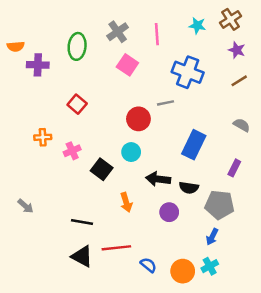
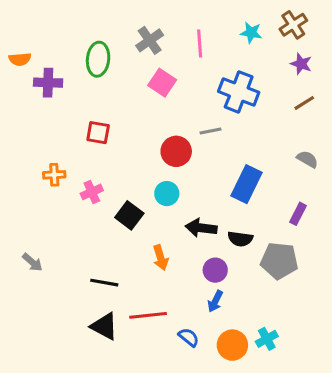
red square: (77, 104) -> (98, 133), turned -30
blue arrow: (212, 237) -> (215, 301), moved

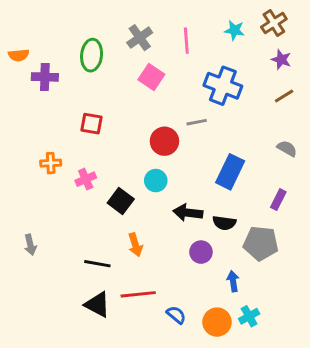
orange arrow: (161, 258) -> (135, 245), moved
gray arrow: (32, 262) -> (30, 245), turned 36
blue arrow: (215, 301) -> (233, 281), moved, turned 144

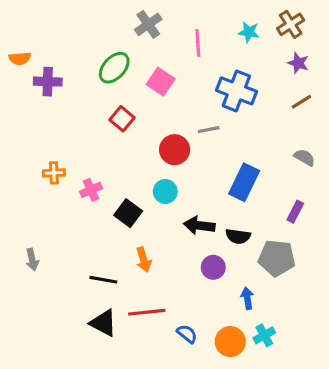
gray cross: (140, 38) -> (148, 24), moved
green ellipse: (92, 55) -> (114, 68), moved, turned 36
red square: (92, 124) -> (122, 119), moved, turned 30

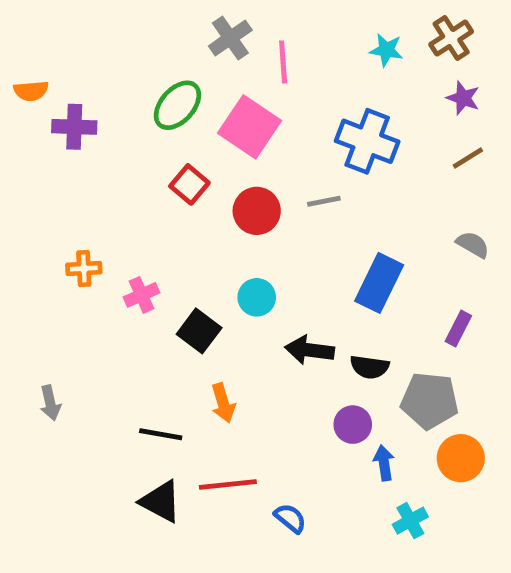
pink line: (198, 43) -> (283, 62), moved
pink square: (161, 82) -> (249, 127), size x1.4
red circle: (175, 150) -> (257, 211), moved
purple circle: (213, 267) -> (353, 425), moved
orange circle: (230, 342) -> (461, 458), moved

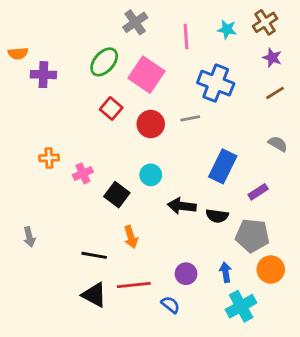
pink line: (283, 62) -> (186, 36), moved
purple rectangle: (458, 329) -> (258, 192), moved, turned 30
purple circle: (353, 425) -> (186, 274), moved
cyan cross: (410, 521) -> (241, 306), size x1.5

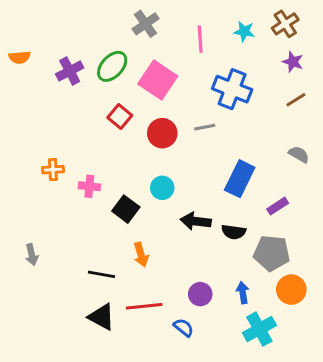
purple cross: (43, 75) -> (70, 71), moved, turned -30
pink cross: (83, 173) -> (89, 186), turned 30

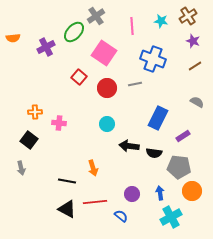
green ellipse: (112, 66) -> (74, 32), moved
black square: (126, 209) -> (29, 140), moved

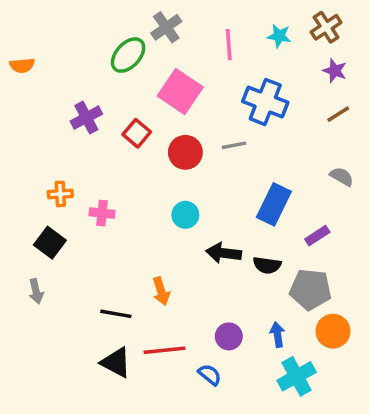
purple cross: (46, 47) -> (86, 118), moved

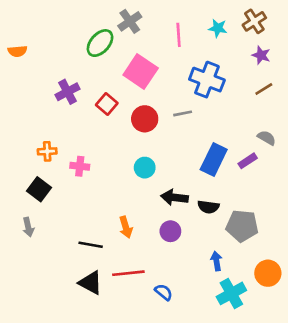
purple rectangle: (317, 236) -> (248, 161), moved
orange circle: (333, 331) -> (268, 273), moved
purple circle: (229, 336) -> (170, 231), moved

